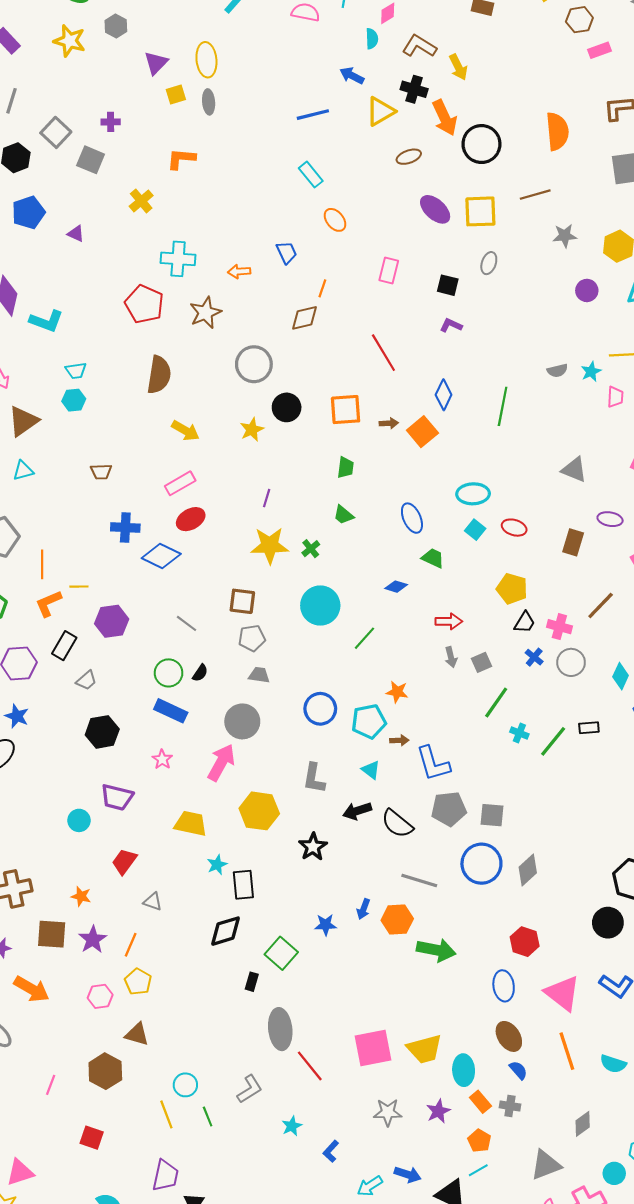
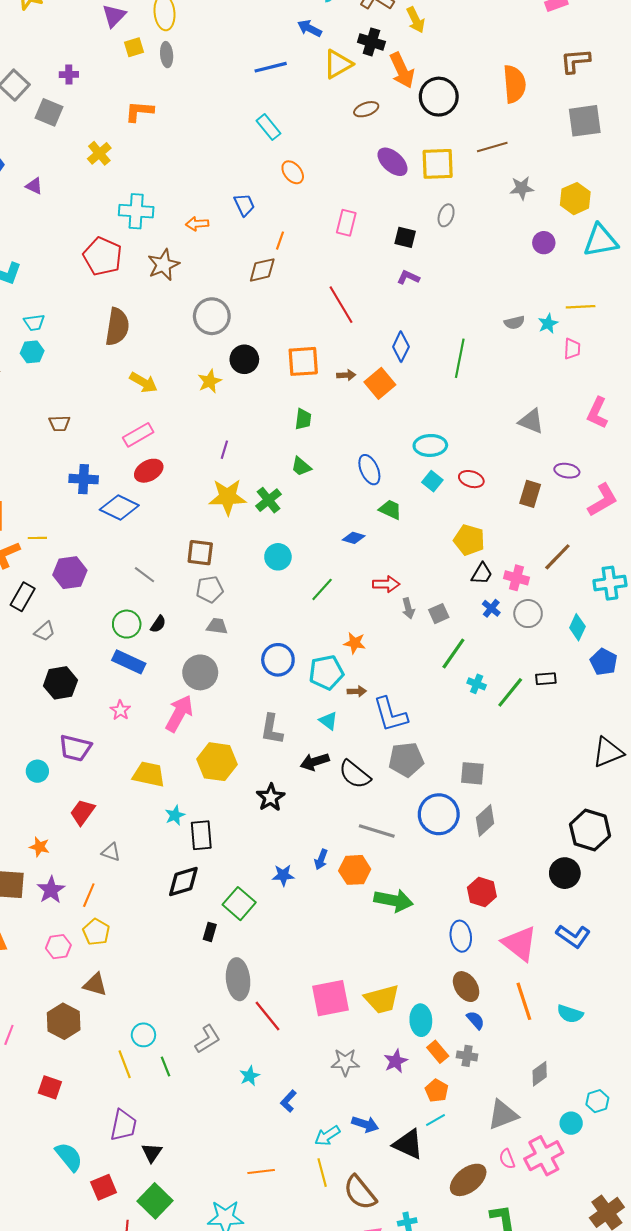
green cross: (311, 549) -> (269, 500), size x1.4
cyan circle: (320, 606) -> (278, 557), size x0.7
red arrow: (449, 621) -> (386, 584), moved
gray square: (492, 815) -> (472, 773), moved

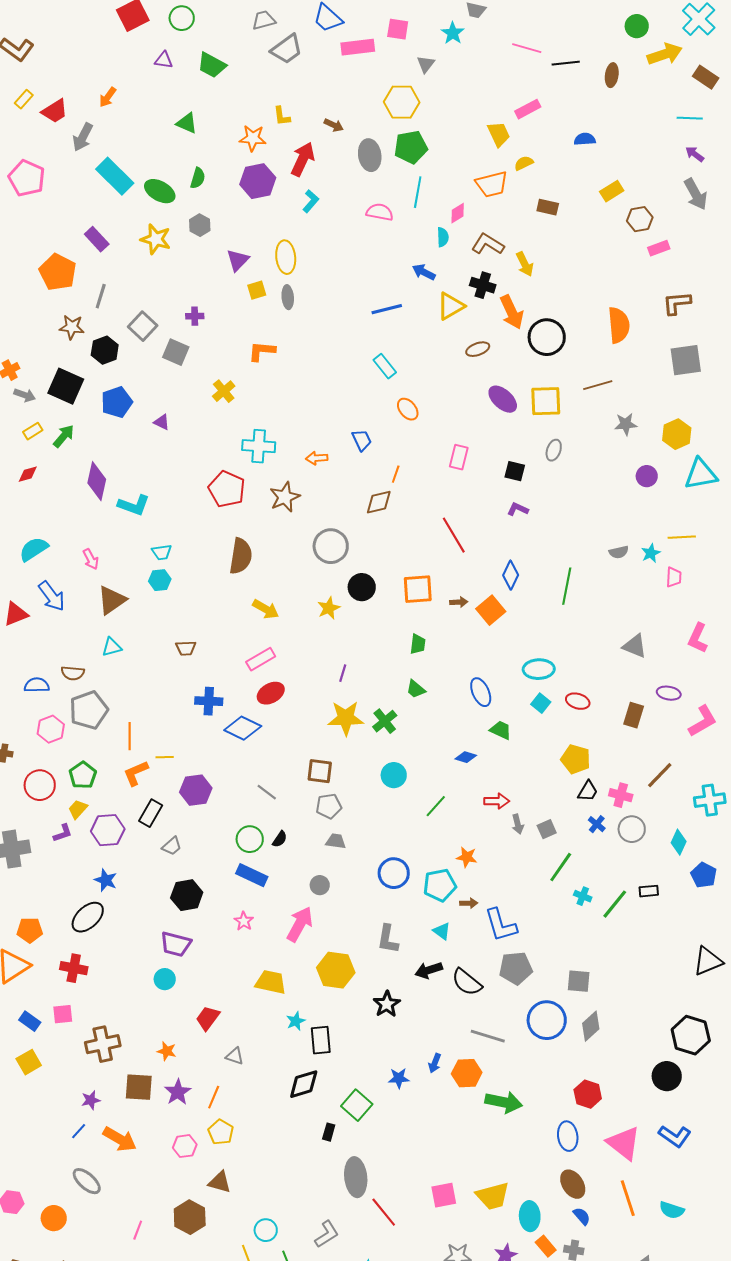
gray circle: (200, 672) -> (320, 885), size x0.6
purple trapezoid: (75, 748) -> (176, 944), moved
pink square: (330, 998) -> (444, 1195), size x0.7

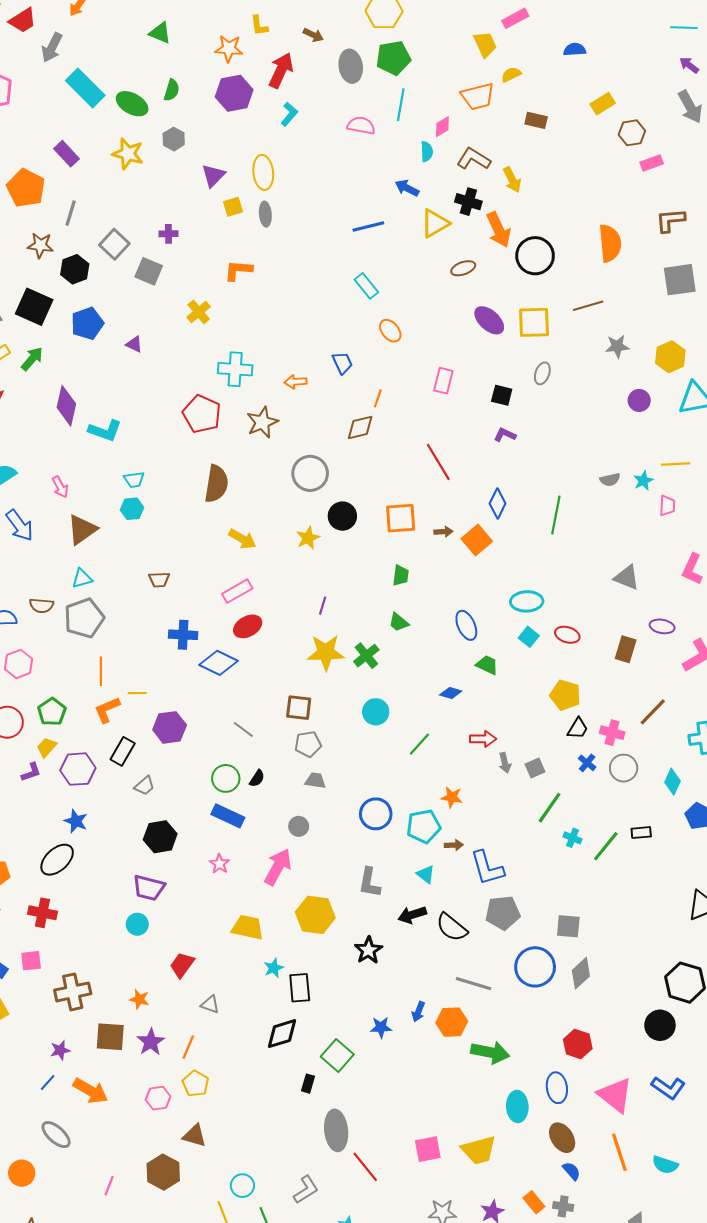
gray pentagon: (89, 710) -> (84, 618), moved
cyan ellipse: (530, 1216) -> (517, 1106), moved

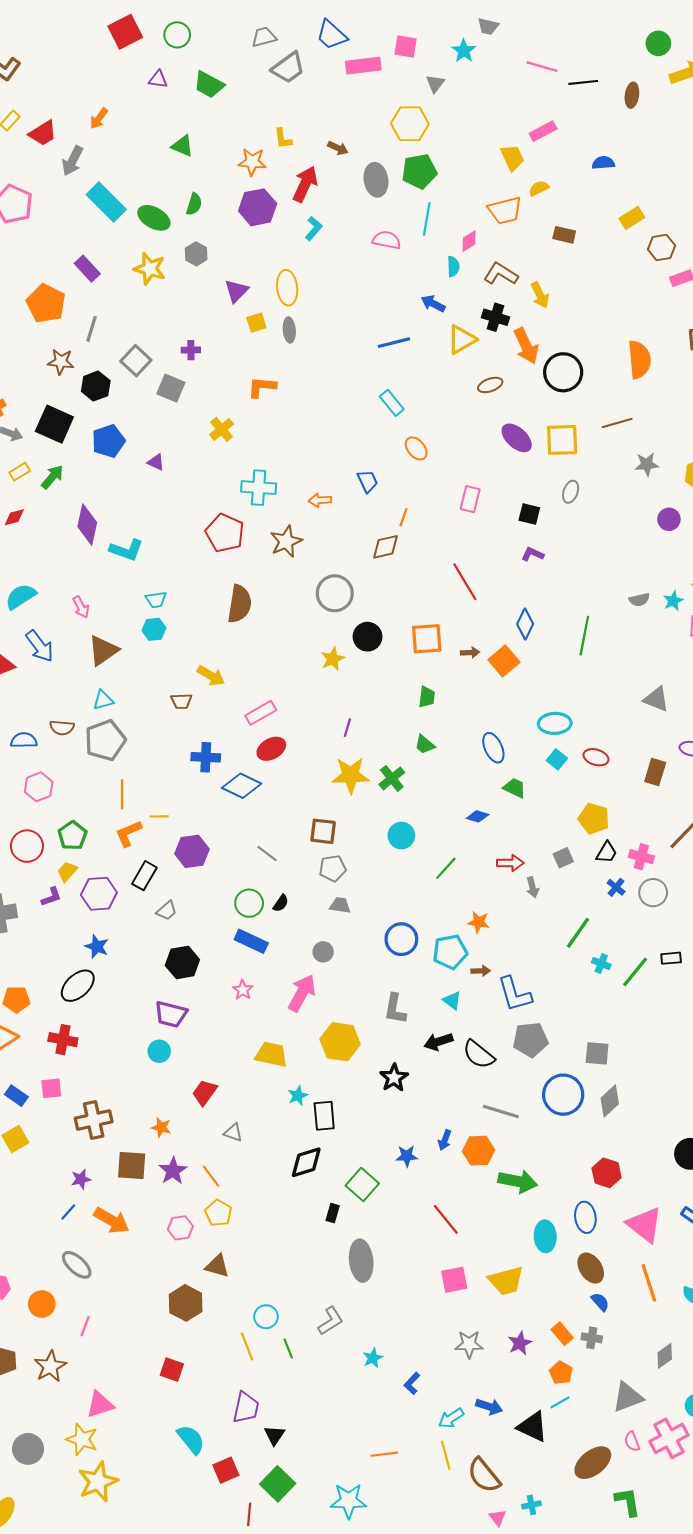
yellow arrow: (242, 539) -> (211, 676), moved
gray square: (535, 768) -> (563, 858), moved
orange line: (188, 1047) -> (211, 1176), turned -60
red line: (365, 1167) -> (446, 1219), moved
pink line: (109, 1186) -> (85, 1326), moved

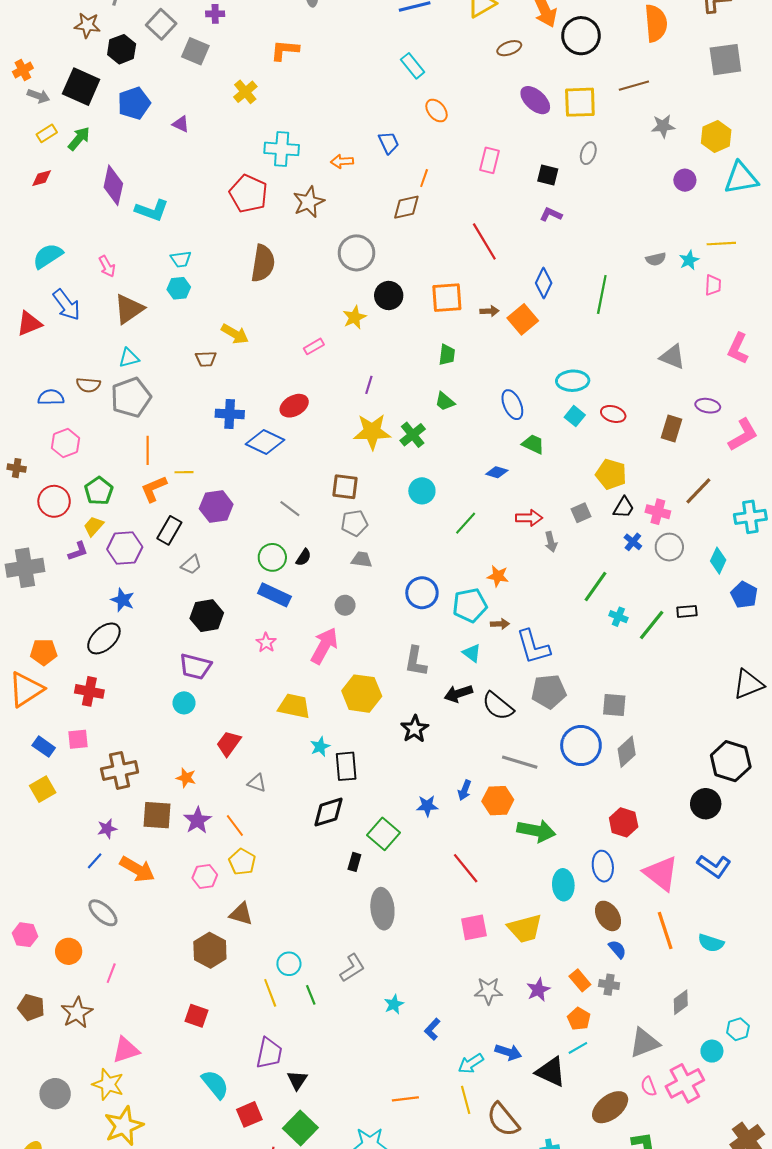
pink rectangle: (261, 713) -> (314, 346), moved, size x0.7

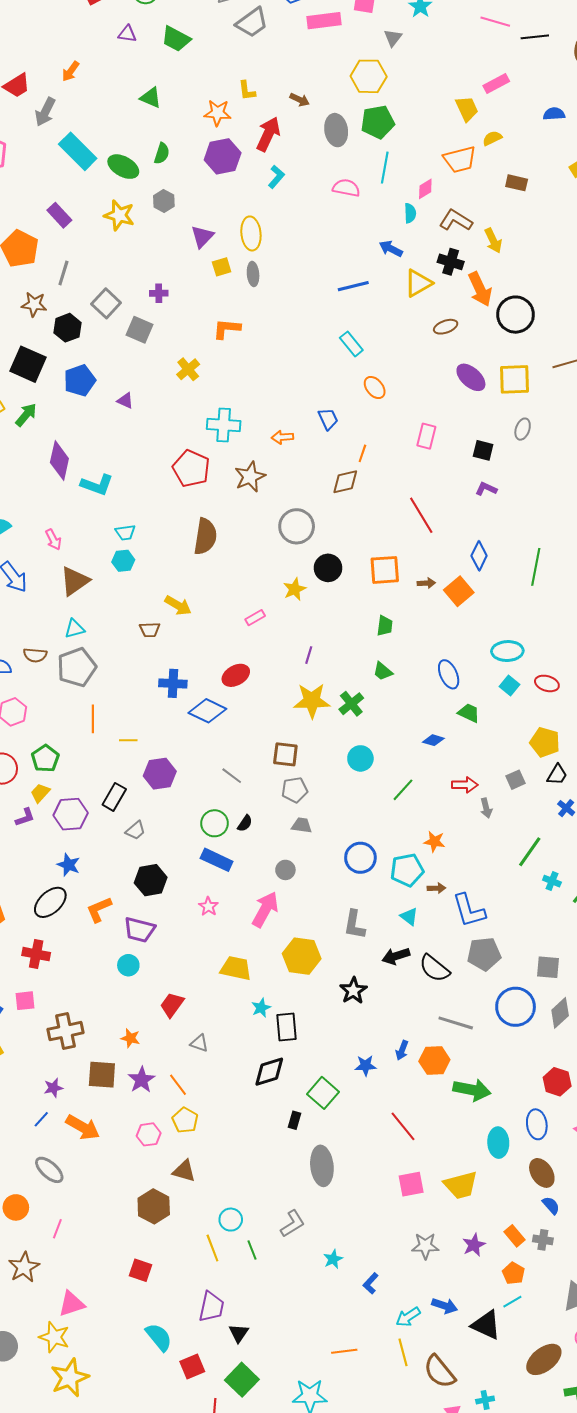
orange L-shape: (154, 489) -> (99, 909), moved

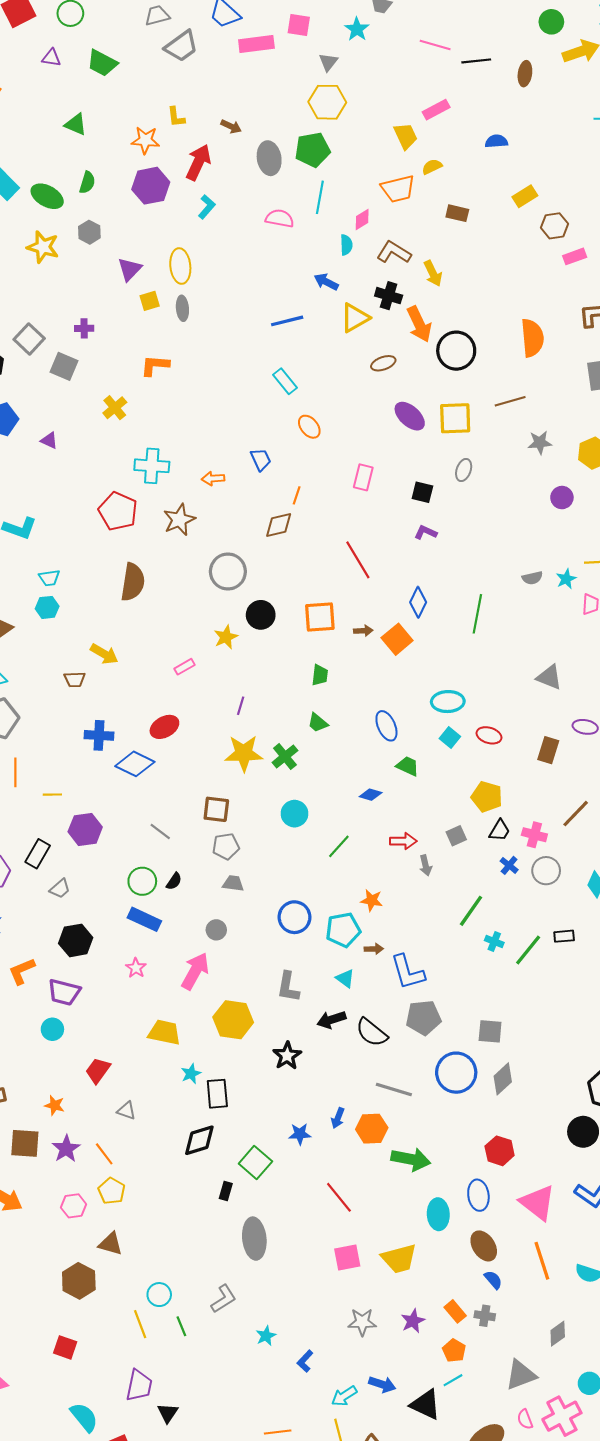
yellow hexagon: (369, 76) -> (327, 102), moved

